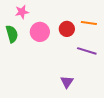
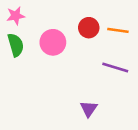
pink star: (22, 12) -> (16, 16), moved
red circle: (67, 29) -> (89, 28), moved

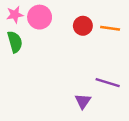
pink circle: (53, 42) -> (40, 17), moved
purple line: (115, 68) -> (108, 83), moved

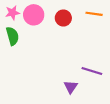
red circle: (83, 26) -> (63, 18), moved
orange line: (110, 28) -> (94, 14), moved

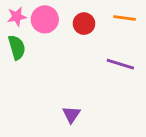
purple line: (92, 71) -> (120, 64), moved
purple triangle: (71, 87) -> (71, 115), moved

